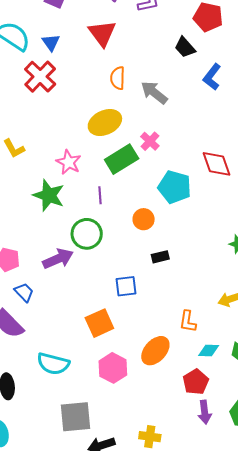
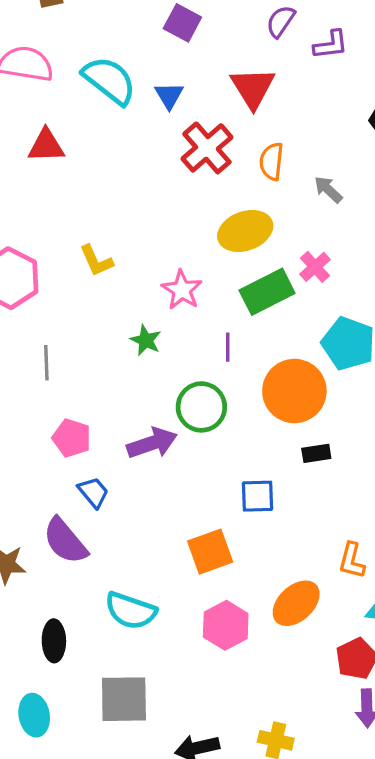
red cross: (40, 77) -> (207, 148), moved
gray arrow: (154, 93) -> (328, 189), size x0.7
green star: (49, 195) -> (146, 340), size x0.6
orange circle: (144, 219) -> (294, 391), size x1.8
gray square: (75, 417) -> (124, 699), moved

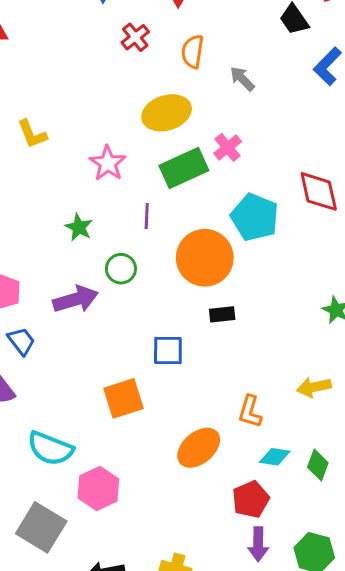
red cross: (207, 148) -> (135, 37), size x0.6
green star: (146, 340) -> (79, 227), moved
green circle: (201, 407) -> (121, 269), size x0.7
pink hexagon: (226, 625) -> (98, 488), moved
gray square: (124, 699) -> (41, 527), turned 30

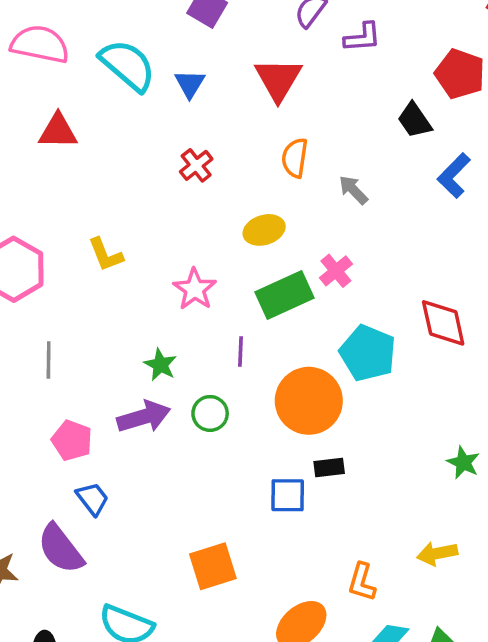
red cross: (135, 37) -> (196, 165), moved
yellow ellipse: (167, 113) -> (264, 230), size x0.7
purple arrow: (76, 299) -> (144, 417), moved
blue square: (168, 350) -> (288, 495), moved

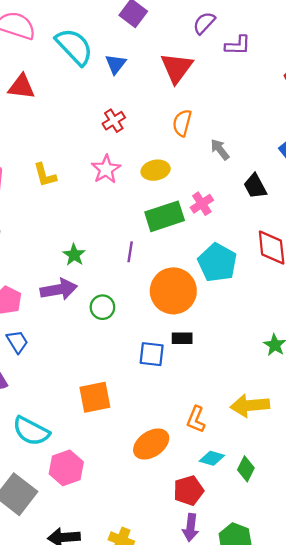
black trapezoid: (415, 120) -> (255, 186), moved
pink star: (195, 289) -> (106, 169), moved
green circle: (210, 413) -> (102, 307), moved
yellow arrow: (437, 553) -> (250, 405), size x1.4

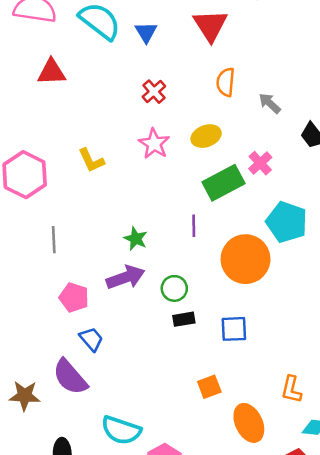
black rectangle: (182, 338) -> (184, 319), moved
orange square: (95, 397) -> (209, 387), moved, size x0.7
orange ellipse: (151, 444) -> (249, 423), turned -72

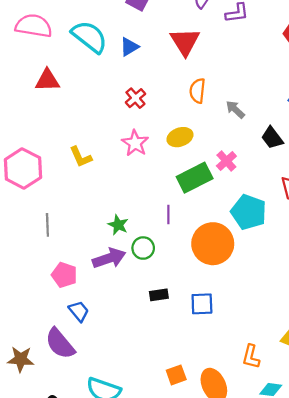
blue triangle: (146, 32) -> (129, 47), turned 30
green circle: (174, 288) -> (143, 248), moved
orange square: (209, 387) -> (176, 375), moved

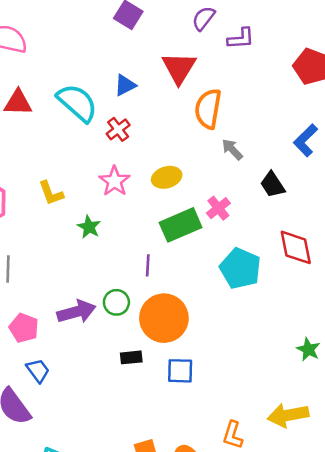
cyan semicircle: (89, 37) -> (77, 103), moved
blue triangle: (129, 47) -> (125, 85), moved
orange semicircle: (197, 91) -> (208, 109), moved, size x1.4
green star: (118, 225) -> (89, 227), moved
orange circle: (213, 244) -> (164, 318), moved

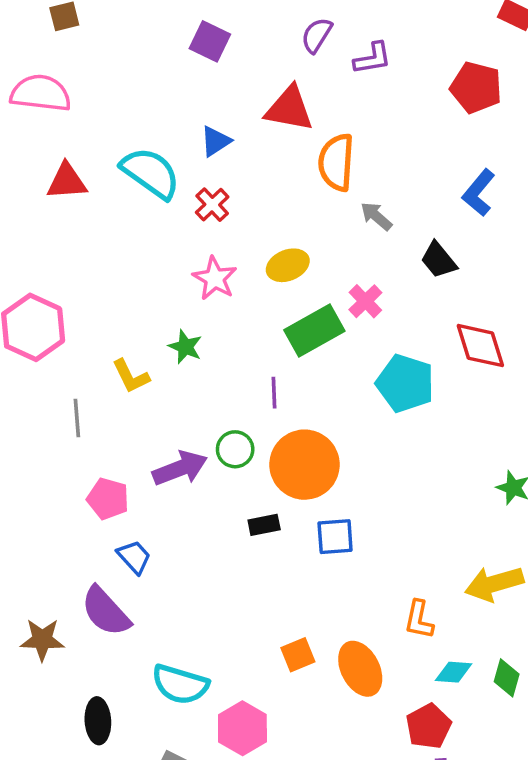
red triangle: (179, 68) -> (289, 109), turned -45
yellow L-shape: (51, 193) -> (131, 376), moved

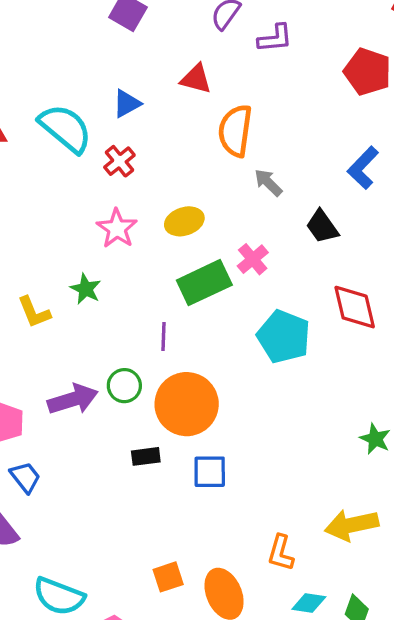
red triangle: (289, 109) -> (196, 79), size x0.7

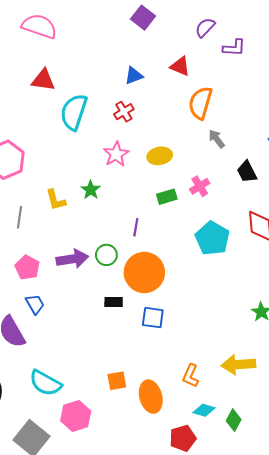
cyan semicircle: (65, 128) -> (74, 112), moved, turned -120
green rectangle: (204, 283) -> (167, 197), size x0.6

